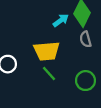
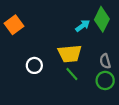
gray semicircle: (86, 39) -> (105, 61), moved

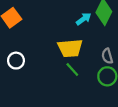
white circle: (34, 65) -> (16, 61), moved

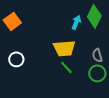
cyan arrow: (84, 19) -> (76, 22), turned -32

